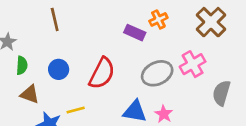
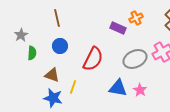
blue circle: (59, 69) -> (60, 46), moved
brown triangle: (30, 94) -> (52, 75), moved
yellow line: (76, 110) -> (73, 87), turned -56

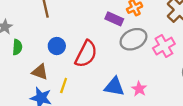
blue circle: (60, 46) -> (57, 46), moved
gray ellipse: (135, 59) -> (133, 39), moved

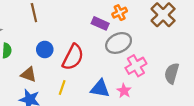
pink cross: (164, 46) -> (136, 66), moved
yellow line: (64, 85) -> (62, 87), moved

